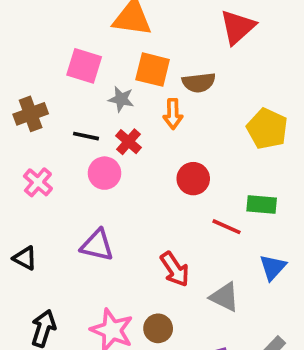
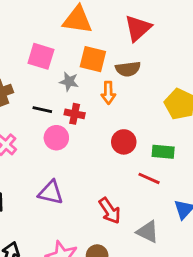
red triangle: (238, 27) -> (138, 28), moved
red cross: (129, 142) -> (75, 114), turned -30
green rectangle: (262, 205) -> (163, 152), moved

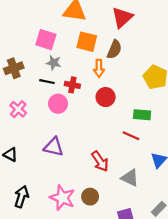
brown semicircle: (128, 69) -> (114, 49), turned -60
gray star: (69, 82) -> (54, 63), moved
red circle: (124, 142) -> (106, 97), moved

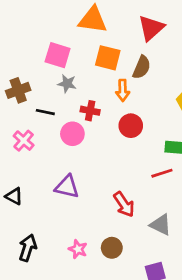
black line: (47, 82) -> (45, 112), moved
red line: (131, 136) -> (162, 173), turned -42
pink star: (62, 198) -> (78, 249), size x0.6

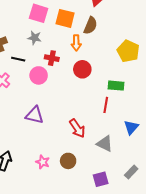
pink square: (58, 55) -> (39, 13), moved
red line: (162, 173) -> (106, 105), turned -63

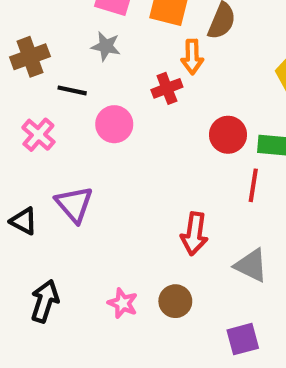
red cross: (52, 58) -> (167, 88), moved, turned -32
red circle: (82, 69) -> (228, 135), moved
purple triangle: (35, 115) -> (74, 204), moved, turned 36
red arrow: (77, 128) -> (194, 234), turned 42

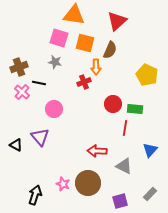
pink circle: (114, 124) -> (54, 109), moved
pink cross: (38, 135) -> (22, 92), moved
red arrow: (194, 234) -> (97, 151), turned 84
black arrow: (45, 301) -> (35, 195), moved
brown circle: (175, 301) -> (88, 183), size x1.6

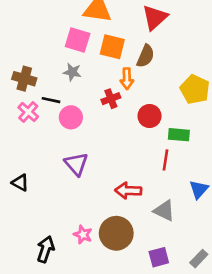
brown cross: (19, 67) -> (24, 79), turned 36
red circle: (113, 104) -> (150, 116), moved
pink circle: (54, 109) -> (71, 117), moved
purple triangle: (40, 137) -> (76, 164), moved
gray rectangle: (150, 194) -> (199, 259), moved

